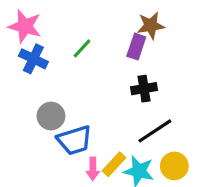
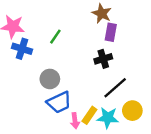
brown star: (151, 25) -> (102, 13), turned -30
purple rectangle: (136, 47) -> (111, 32), moved
gray circle: (51, 116) -> (50, 79), moved

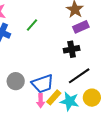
purple rectangle: (111, 32) -> (81, 27), turned 49
gray circle: (50, 79) -> (16, 81), moved
blue trapezoid: (59, 102) -> (43, 84), moved

